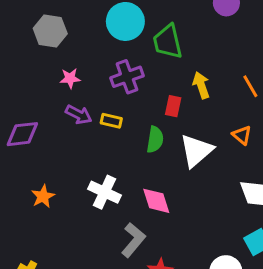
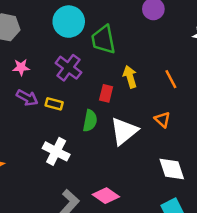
purple cross: (127, 77) -> (68, 68), turned -35
white cross: (104, 192) -> (56, 151), moved
pink diamond: (156, 201) -> (106, 196), moved, turned -40

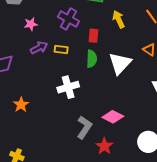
red rectangle: (106, 93) -> (93, 36), moved
purple arrow: (27, 98) -> (39, 48), turned -48
white cross: (56, 151) -> (68, 87), turned -35

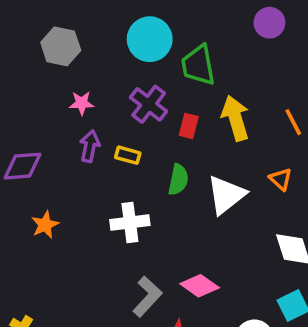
yellow arrow: (119, 19) -> (235, 118), size x1.4
red rectangle: (93, 36) -> (189, 126), moved
purple arrow: (39, 48) -> (90, 146), turned -60
orange star: (21, 105) -> (45, 225), moved

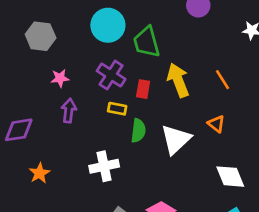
yellow rectangle: (128, 155) -> (117, 109), moved

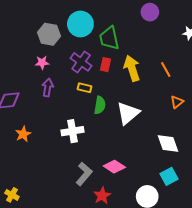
gray hexagon: (41, 36) -> (49, 34), moved
red rectangle: (143, 89) -> (105, 65), moved
orange triangle: (216, 124) -> (177, 102), moved, turned 40

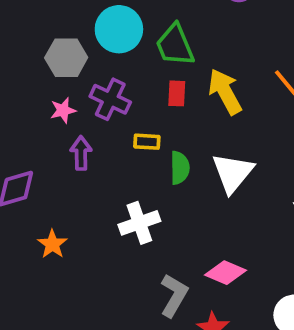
purple cross: (81, 62) -> (110, 99), moved

